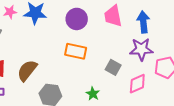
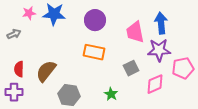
pink trapezoid: (113, 16) -> (135, 32), moved
gray square: (113, 67) -> (131, 68), turned 35

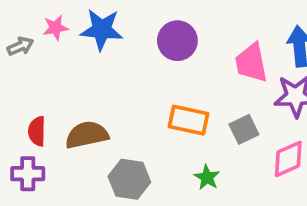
gray arrow: (14, 34) -> (20, 46), moved
orange rectangle: (94, 52) -> (188, 120), moved
brown semicircle: (46, 71) -> (87, 135), turned 40

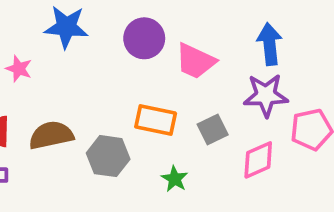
pink star: (55, 28) -> (19, 69), moved, turned 30
pink trapezoid: (251, 63) -> (195, 61), moved, turned -54
gray hexagon: (129, 179) -> (108, 156), moved

